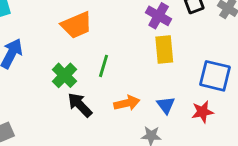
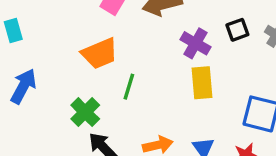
green line: (103, 66) -> (129, 87), moved

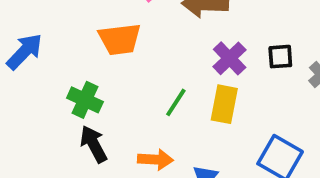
green line: (129, 87) -> (176, 102), moved
green cross: (85, 112) -> (85, 100), turned -36

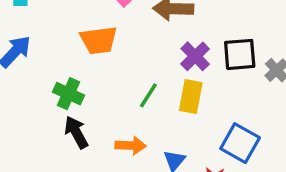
black square: (280, 57) -> (240, 54), size x1.5

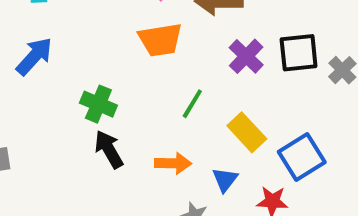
orange trapezoid: (99, 40) -> (160, 40), moved
yellow rectangle: (191, 97) -> (247, 132), moved, turned -52
blue square: (240, 143) -> (302, 157), turned 30

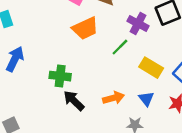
green line: (192, 104) -> (120, 47), moved, turned 30

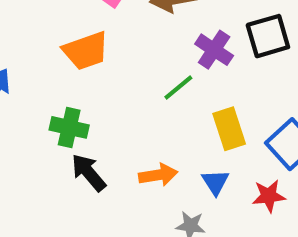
orange trapezoid: (85, 28) -> (86, 51), moved
yellow rectangle: (151, 68) -> (229, 129), turned 35

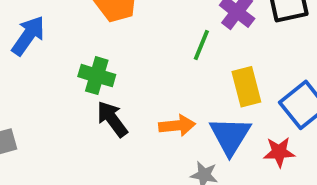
green line: (178, 88) -> (201, 45), turned -32
blue triangle: (215, 182) -> (230, 136), size x1.6

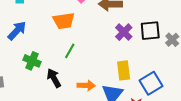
green line: (201, 45) -> (70, 51), moved
green cross: (97, 76) -> (32, 61), moved

